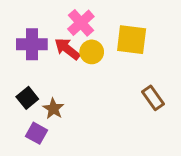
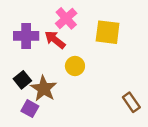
yellow circle: (92, 52) -> (75, 66), moved
brown rectangle: (153, 98) -> (131, 102), moved
brown star: (53, 109) -> (44, 89), size x1.5

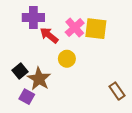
pink cross: (66, 18) -> (75, 28), moved
purple cross: (26, 36) -> (33, 17), moved

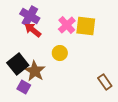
purple cross: (33, 17) -> (30, 16), turned 30
red arrow: (49, 35) -> (33, 30), moved
black square: (20, 71) -> (18, 64), size x1.5

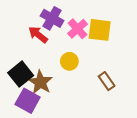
purple cross: (30, 16) -> (52, 18), moved
brown rectangle: (105, 82) -> (107, 81), moved
purple square: (24, 87) -> (28, 101), size x1.5

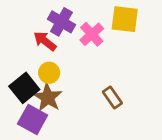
yellow square: (100, 30) -> (125, 19), moved
yellow circle: (69, 61) -> (49, 73), moved
brown rectangle: (107, 81) -> (112, 98), moved

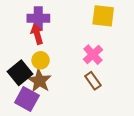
purple cross: (61, 22) -> (38, 18), moved, turned -30
pink cross: (92, 34) -> (93, 55), moved
red arrow: (45, 41) -> (37, 34), turned 36

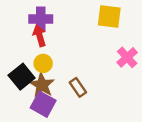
pink cross: (93, 55) -> (127, 57), moved
brown rectangle: (93, 81) -> (78, 87), moved
purple square: (27, 99) -> (43, 104), moved

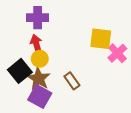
yellow square: (109, 17) -> (101, 39), moved
red arrow: (40, 36) -> (36, 44), moved

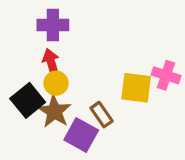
yellow square: (101, 39) -> (136, 88), moved
pink cross: (117, 53) -> (166, 75), turned -30
purple square: (40, 96) -> (81, 135), moved

